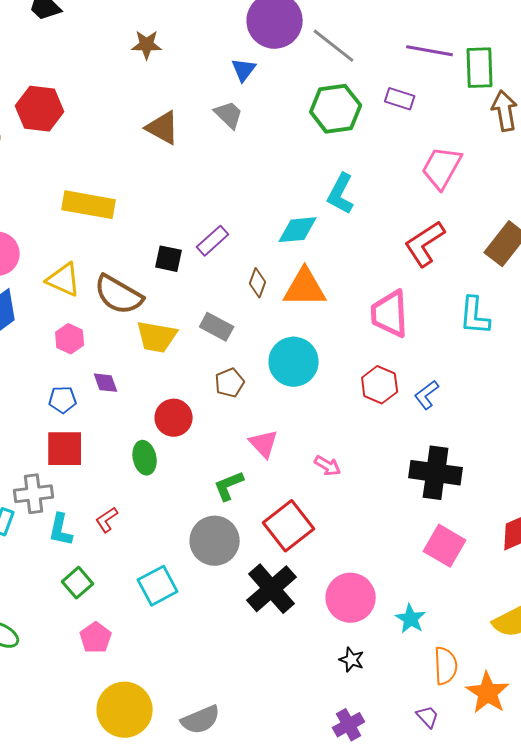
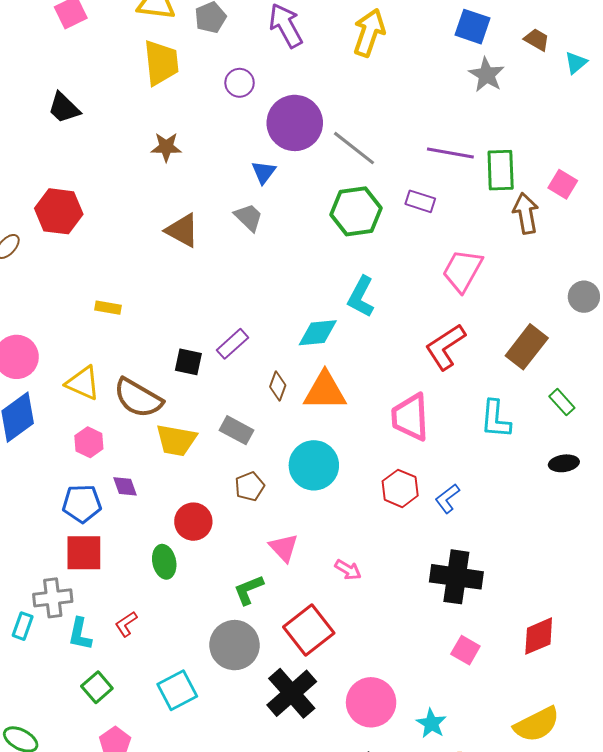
yellow rectangle: (89, 205) -> (108, 308), size x0.5
blue pentagon: (63, 400) -> (82, 504), size x1.4
pink square: (445, 546) -> (465, 650), size x0.7

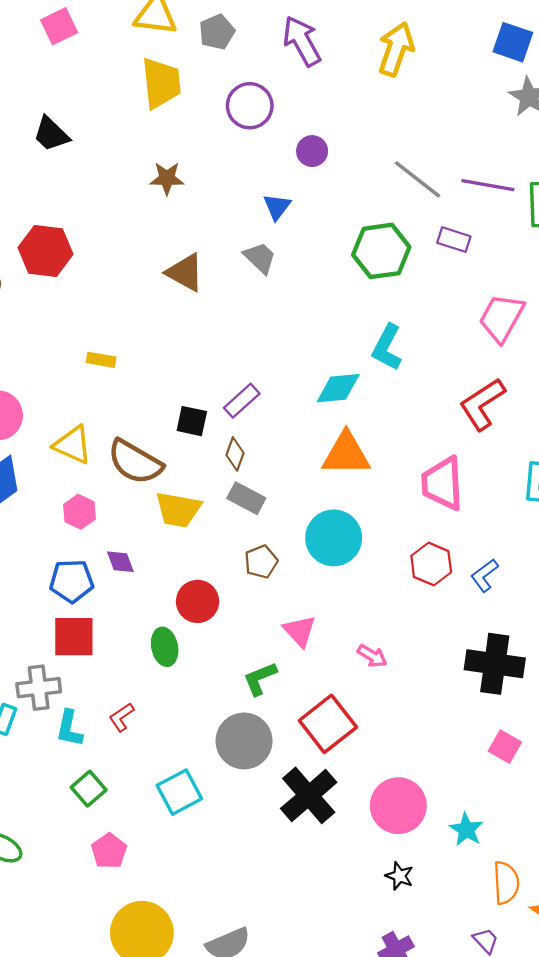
purple circle: (240, 83) -> (250, 106), size x1.4
purple circle: (295, 123) -> (312, 151), size x0.5
gray line: (354, 148) -> (418, 179), moved
brown diamond: (278, 386) -> (235, 454), moved

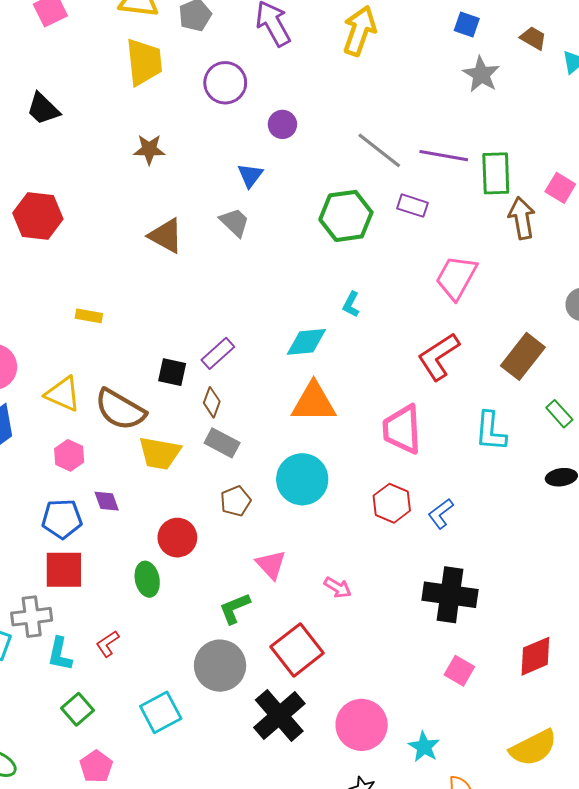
blue square: (513, 42) -> (467, 24), size x0.7
cyan L-shape: (387, 347) -> (351, 304), size x0.6

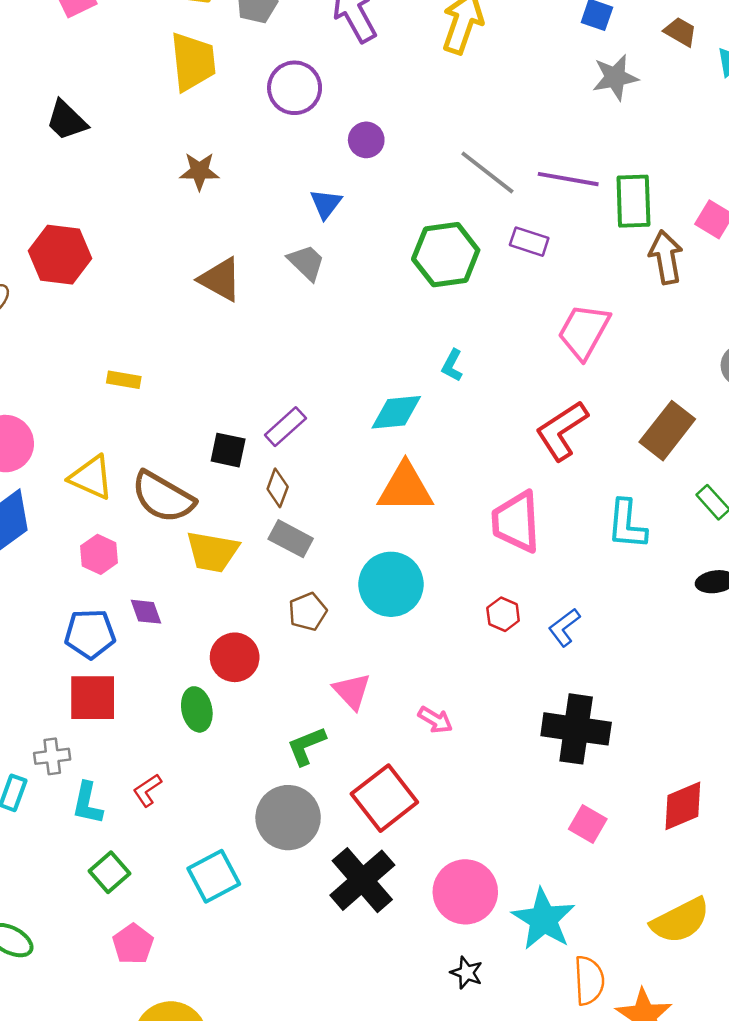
gray star: (481, 74) -> (615, 77), turned 30
red hexagon: (392, 503) -> (503, 614), size x0.7
gray cross: (32, 617) -> (52, 756), size x0.7
cyan star: (424, 747) -> (543, 919), size x1.6

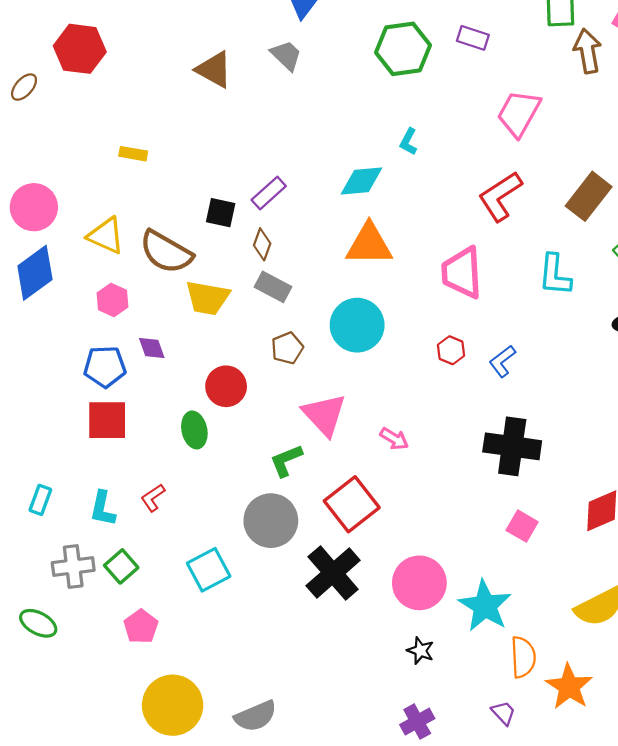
pink triangle: (352, 691) -> (324, 415), size x1.4
gray cross: (52, 756) -> (73, 566), moved, size x1.4

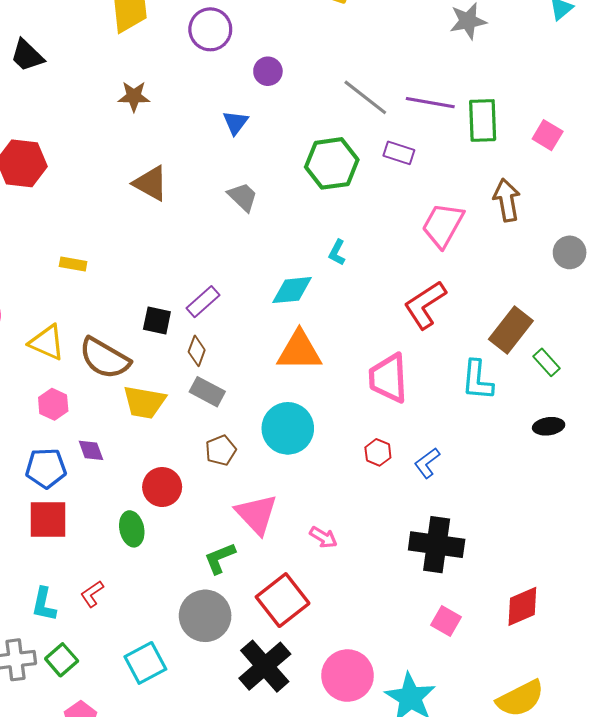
brown arrow: (588, 51) -> (507, 200), moved
gray trapezoid: (286, 55) -> (243, 197), moved
brown rectangle: (589, 196) -> (511, 330), moved

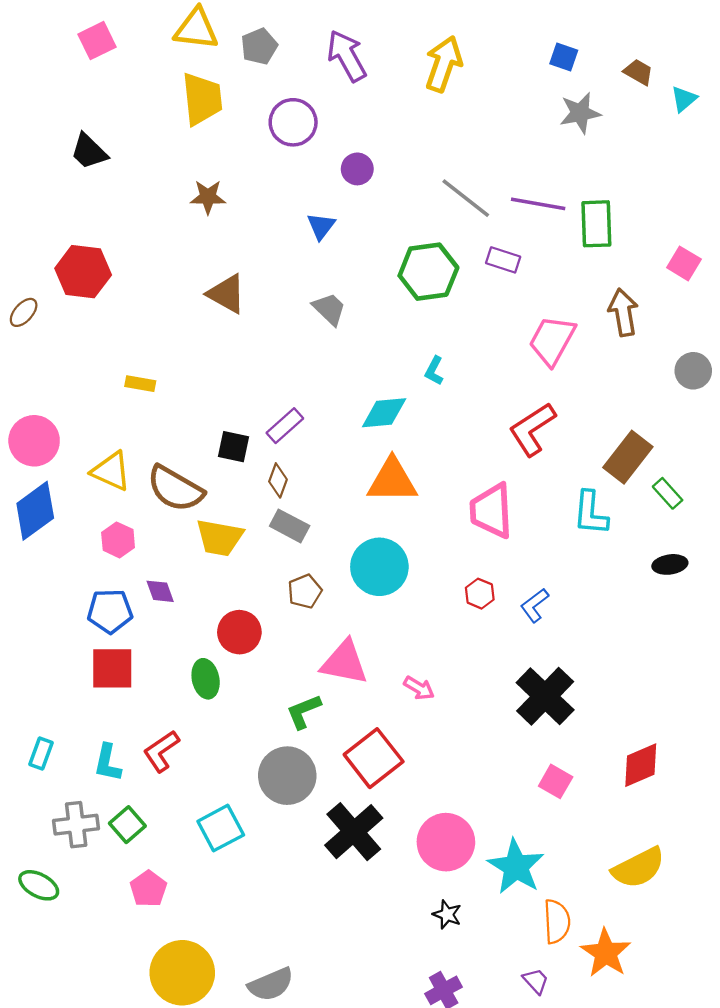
pink square: (548, 135) -> (684, 263), moved
pink triangle: (256, 514) -> (344, 662), turned -36
black cross: (437, 545) -> (545, 696), turned 36
red L-shape: (92, 594) -> (161, 751), size x1.4

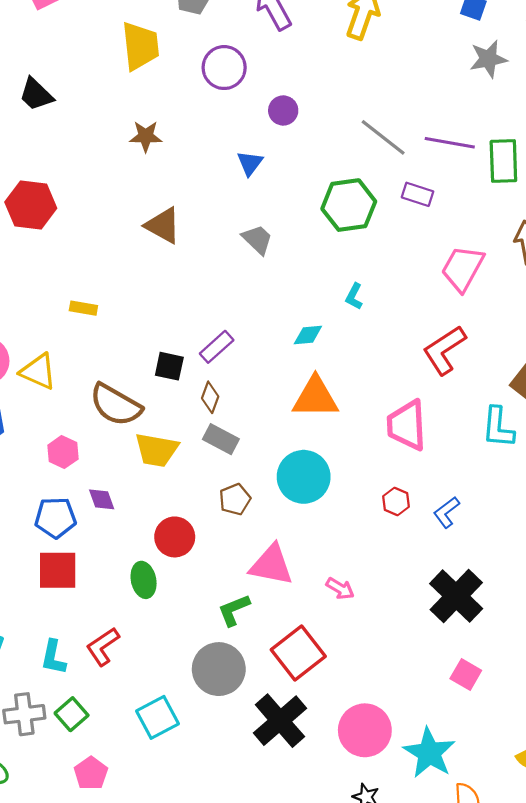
cyan diamond: (384, 413) -> (308, 335), size x0.7
yellow triangle: (111, 471) -> (38, 372), moved

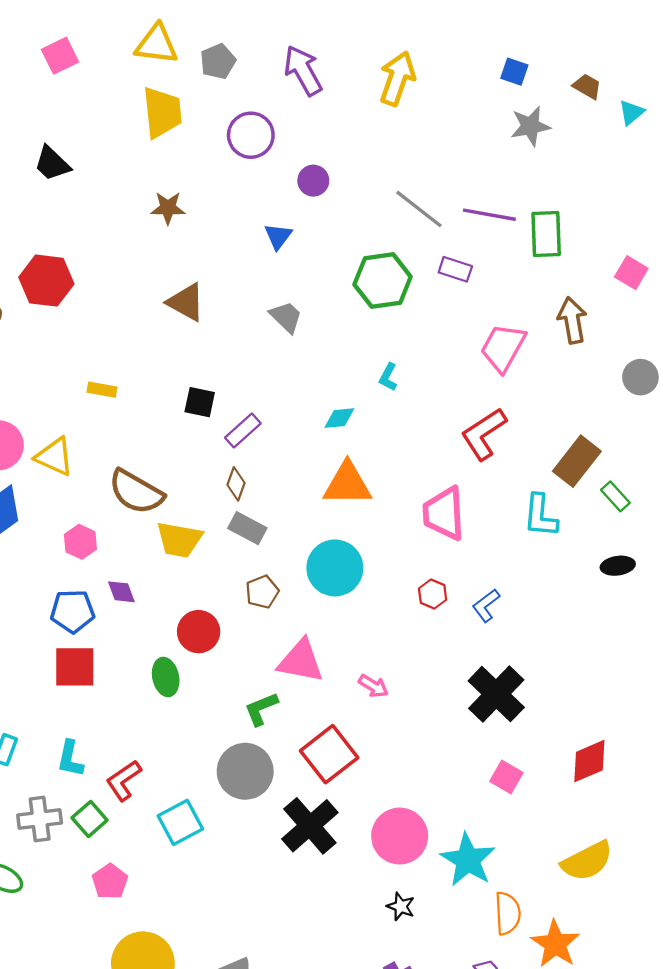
black square: (169, 366) -> (200, 402), moved
red L-shape: (103, 647) -> (124, 780), moved

